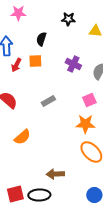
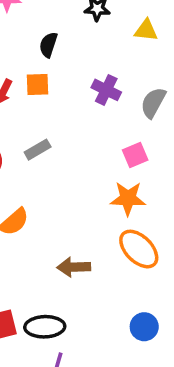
gray rectangle: (48, 101) -> (38, 150), moved
brown arrow: (55, 174) -> (74, 267), moved

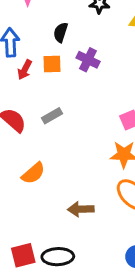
purple cross: (106, 90) -> (88, 60), moved

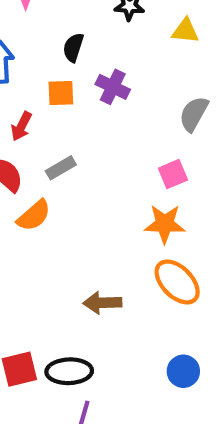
red arrow: (25, 70) -> (21, 126), moved
orange semicircle: (33, 173) -> (34, 216), moved

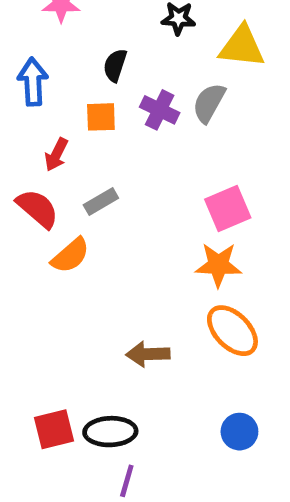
yellow triangle: (185, 31) -> (242, 47), size x1.5
gray semicircle: (194, 114) -> (209, 103), moved
pink square: (173, 174) -> (228, 209), size x1.4

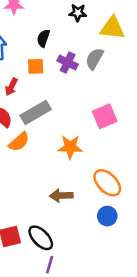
gray rectangle: (101, 201) -> (36, 112), size x1.6
orange star: (218, 265) -> (70, 147), moved
black ellipse: (110, 432) -> (41, 238), turned 48
blue circle: (239, 432) -> (107, 216), moved

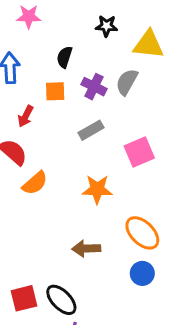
gray rectangle: (36, 112) -> (91, 130), moved, size x0.7

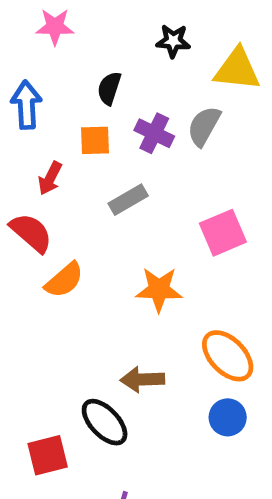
gray rectangle: (91, 130) -> (128, 200), moved
black ellipse: (61, 300) -> (105, 422), moved

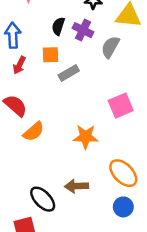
purple cross: (154, 133) -> (83, 30), moved
red arrow: (50, 178) -> (19, 65), moved
gray rectangle: (128, 200) -> (69, 73), moved
black ellipse: (105, 422) -> (43, 199), moved

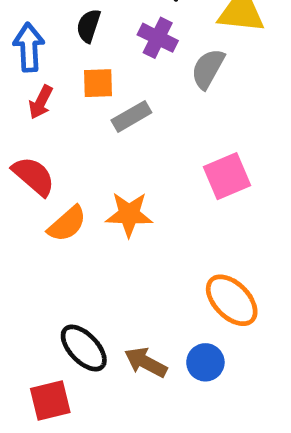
black semicircle: (58, 26) -> (88, 26), moved
orange star: (86, 137) -> (129, 214), moved
brown arrow: (76, 186) -> (146, 362), moved, turned 30
blue circle: (123, 207) -> (205, 362), moved

